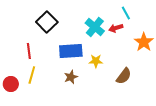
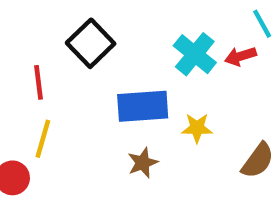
red line: (29, 51) -> (38, 82), moved
yellow line: (32, 75) -> (43, 139), moved

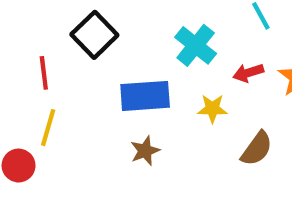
red arrow: (240, 56) -> (248, 73), moved
yellow star: (197, 128) -> (212, 109), moved

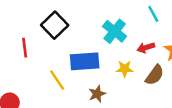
yellow line: (48, 128) -> (57, 80), moved, turned -50
brown semicircle: (257, 149) -> (155, 75), moved
brown star: (145, 151) -> (97, 94), moved

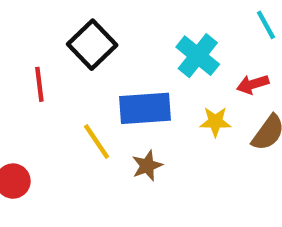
brown star: (97, 94) -> (147, 166), moved

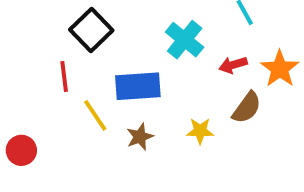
red line: (39, 84) -> (64, 77), moved
yellow star: (215, 122) -> (200, 131), moved

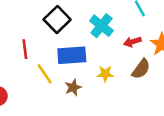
black square: (91, 30) -> (57, 20), moved
yellow star: (200, 131) -> (105, 74), moved

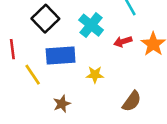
brown semicircle: (141, 69) -> (132, 101), moved
brown star: (73, 87) -> (62, 104), moved

